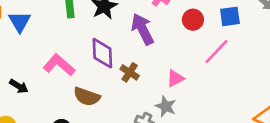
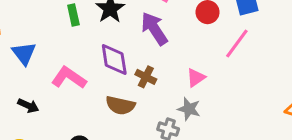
blue triangle: (20, 22) -> (24, 53), moved
brown semicircle: (87, 97) -> (120, 105), moved

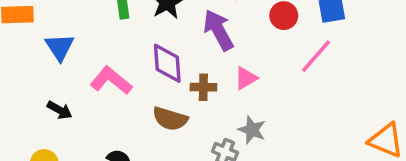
brown cross: (146, 77) -> (203, 87), turned -30
pink triangle: (196, 78) -> (246, 78), moved

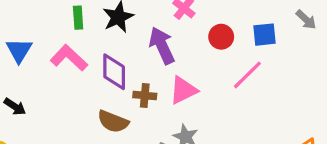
pink triangle: (246, 78) -> (183, 90), size x1.4
pink L-shape: (111, 81) -> (69, 58), moved

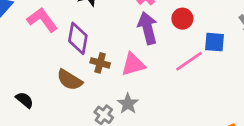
blue square: (265, 35) -> (214, 42), moved
red circle: (221, 37) -> (182, 19), moved
purple arrow: (162, 45) -> (148, 28), moved

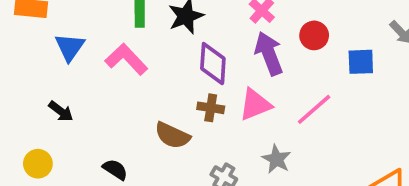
purple diamond: (78, 38) -> (213, 64), moved
pink line: (189, 61) -> (314, 109), moved
gray star: (128, 104) -> (276, 159), moved

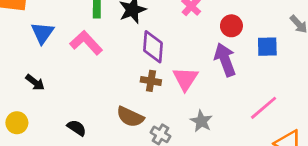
purple arrow: (269, 53) -> (225, 60), moved
pink triangle: (255, 105) -> (185, 79), turned -36
pink line: (314, 109) -> (264, 108), moved
brown semicircle: (172, 135) -> (130, 117), moved

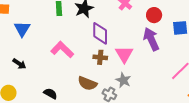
pink L-shape: (86, 43) -> (62, 50), moved
gray star: (201, 121) -> (123, 80), moved

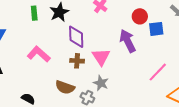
red circle: (154, 15) -> (140, 16), moved

